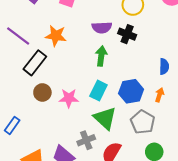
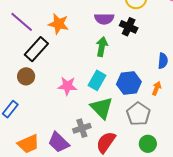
brown circle: (42, 92) -> (26, 76), moved

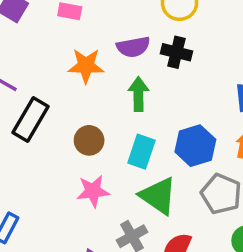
orange star: (59, 24) -> (86, 66), moved
brown circle: (26, 76) -> (89, 140), moved
pink star: (67, 86) -> (93, 191), moved

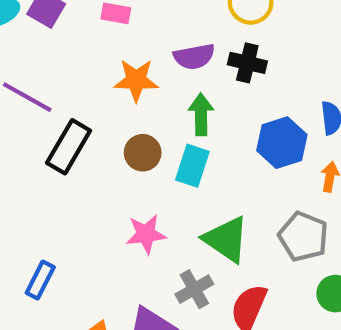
brown circle: (89, 140) -> (143, 153), moved
blue hexagon: (195, 146) -> (282, 143), moved
cyan rectangle: (141, 152) -> (192, 166), moved

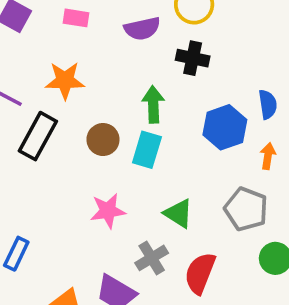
purple semicircle: (194, 57) -> (142, 29), moved
orange star: (136, 80) -> (65, 80), moved
green triangle: (226, 239) -> (178, 213), size x0.7

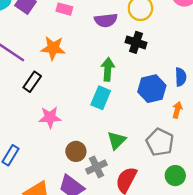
black rectangle: (38, 136) -> (32, 82), size x0.7
brown circle: (103, 140) -> (76, 151), moved
pink star: (108, 211) -> (50, 117), moved
green triangle: (178, 213) -> (116, 140), turned 36

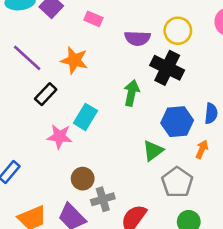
black cross: (136, 42) -> (167, 68), size x1.4
cyan rectangle: (101, 98) -> (85, 117), moved
green triangle: (116, 140) -> (153, 151), moved

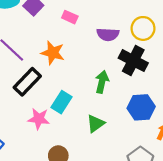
black rectangle: (46, 94) -> (27, 82), size x1.4
green triangle: (153, 151) -> (96, 124), moved

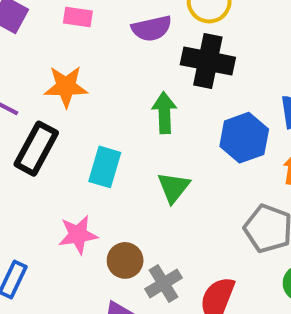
pink star: (39, 119) -> (78, 235), moved

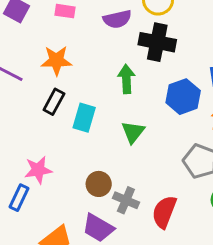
black rectangle: (36, 149) -> (54, 102), moved, size x0.7
pink star: (78, 235) -> (38, 170), moved
gray cross: (163, 283) -> (126, 200), turned -35

